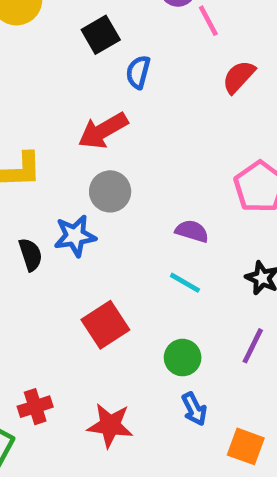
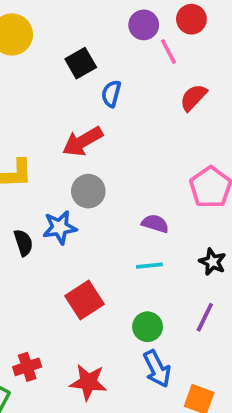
cyan line: (185, 283) -> (149, 266), turned -36
blue arrow: (194, 409) -> (157, 369), size x1.4

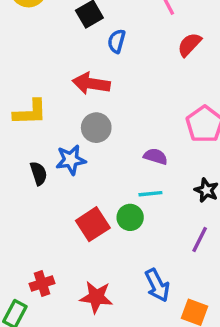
red arrow: (83, 141) -> (91, 84), turned 39
green circle: (148, 327) -> (130, 217), moved

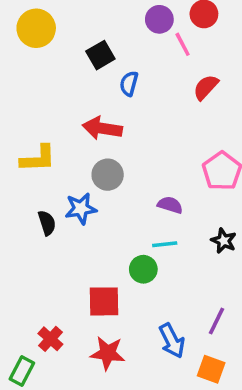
red square: (93, 224) -> (104, 301), moved, turned 32
purple line: (200, 239) -> (216, 321), moved
red cross: (42, 283) -> (50, 339), turned -30

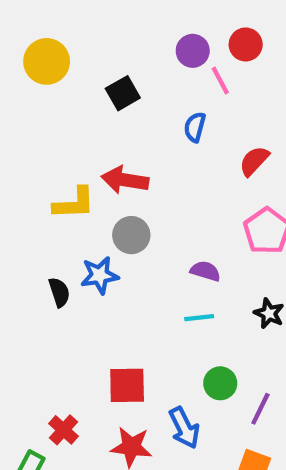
blue semicircle: (129, 84) -> (195, 127), moved
red semicircle: (206, 87) -> (254, 161), moved
yellow L-shape: (38, 159) -> (74, 203), moved
green circle: (143, 269) -> (220, 383), moved
blue arrow: (172, 341) -> (184, 428), moved

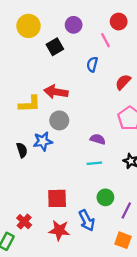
purple circle: (193, 51) -> (74, 25), moved
yellow circle: (47, 61) -> (29, 26), moved

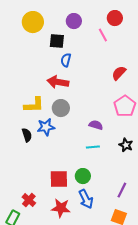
black square: (55, 47) -> (57, 41), turned 35
blue semicircle: (92, 64) -> (66, 60), moved
yellow L-shape: (30, 104) -> (34, 105), moved
green circle: (105, 197) -> (83, 176), moved

